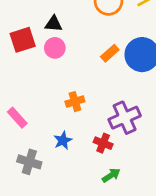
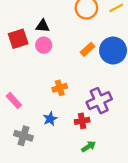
red cross: (103, 143) -> (82, 121), turned -32

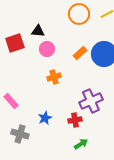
pink circle: (44, 45) -> (47, 49), moved
orange cross: (60, 88) -> (54, 77), moved

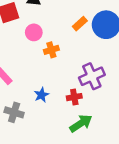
pink circle: (47, 49) -> (34, 32), moved
green arrow: (81, 144) -> (81, 123), size x1.5

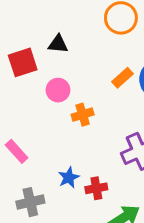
red cross: (74, 97) -> (96, 188), moved
gray cross: (14, 112) -> (30, 202), turned -30

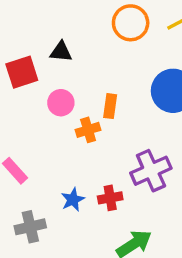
orange rectangle: (122, 78) -> (110, 106), moved, turned -40
red cross: (96, 188) -> (110, 198), moved

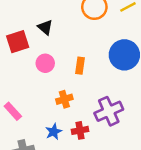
black triangle: (61, 52) -> (45, 27), turned 35
orange cross: (88, 130) -> (64, 99), moved

